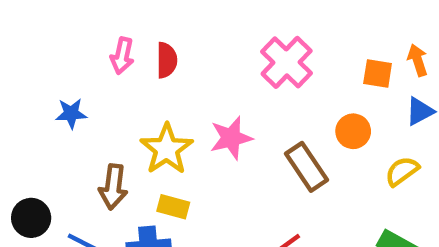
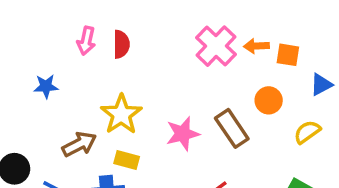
orange arrow: (418, 60) -> (256, 46), moved, turned -75
pink star: (231, 138) -> (183, 134), moved
brown arrow: (113, 187) -> (79, 144), turned -124

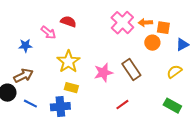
pink arrow: (86, 41) -> (48, 33), moved, turned -63
red semicircle: (121, 44) -> (68, 22), turned -70
orange circle: (269, 100) -> (152, 43), moved
brown arrow: (79, 144) -> (23, 76), moved

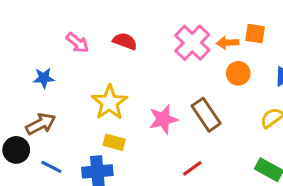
red semicircle: (68, 22) -> (125, 41), moved
orange square: (163, 28) -> (255, 34), moved
pink arrow: (48, 33) -> (77, 43), moved

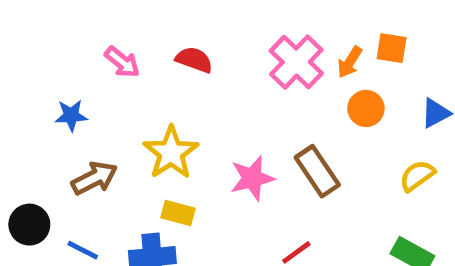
orange arrow: (228, 43) -> (350, 62), turned -55
brown arrow: (41, 124) -> (94, 178), moved

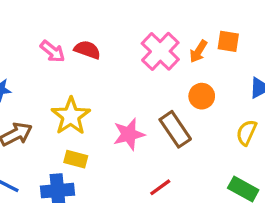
pink arrow: (122, 62) -> (53, 51), moved
orange circle: (366, 108) -> (202, 96), moved
yellow semicircle: (417, 176) -> (246, 133), turned -30

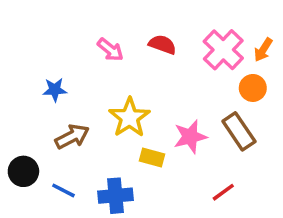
red semicircle: (87, 50) -> (162, 45), moved
orange circle: (202, 96) -> (253, 88), moved
yellow rectangle: (76, 159) -> (152, 157), moved

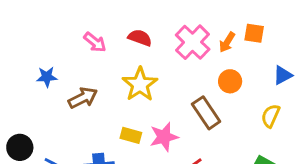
orange circle: (253, 88) -> (230, 81), moved
yellow star: (129, 117) -> (140, 84), moved
brown arrow: (72, 137) -> (83, 98), moved
pink star: (190, 137) -> (164, 137), moved

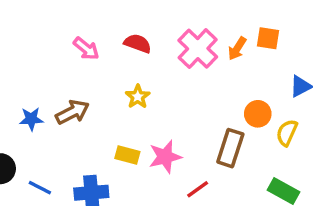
blue star: (47, 77) -> (31, 119), moved
orange circle: (230, 81) -> (258, 114), moved
yellow star: (140, 84) -> (138, 97), size x0.6
brown rectangle: (206, 113) -> (230, 148), moved, turned 52

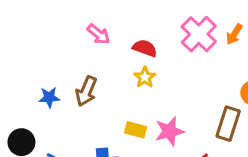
red semicircle: (138, 43) -> (145, 48), moved
brown arrow: (72, 112) -> (86, 91), turned 140

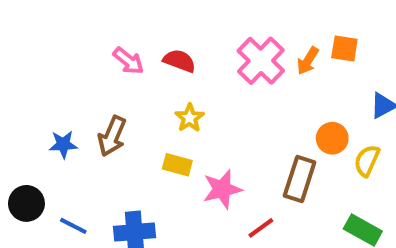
red semicircle: (145, 48) -> (179, 61), moved
yellow rectangle: (136, 130) -> (177, 165), moved

